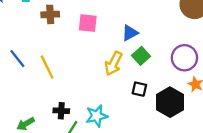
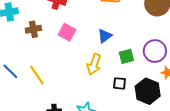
pink square: (88, 23) -> (67, 32), turned 30
green square: (141, 56) -> (126, 56), moved, turned 35

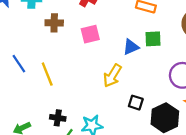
pink square: (67, 32) -> (90, 34), turned 36
green square: (126, 56) -> (153, 39), moved

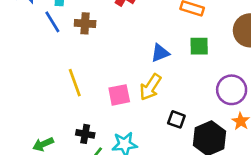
pink square: (90, 34) -> (119, 95), moved
blue triangle: (131, 47) -> (160, 53), moved
blue line: (19, 64) -> (52, 22), moved

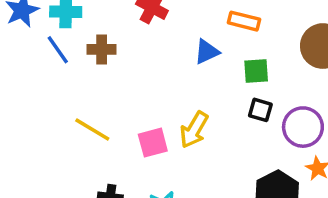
blue triangle: (160, 53) -> (207, 52), moved
yellow line: (75, 83) -> (92, 129), turned -36
black square: (176, 119) -> (260, 110), moved

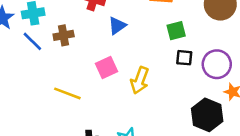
blue triangle: (207, 52) -> (117, 26), moved
pink square: (153, 143) -> (107, 68), moved

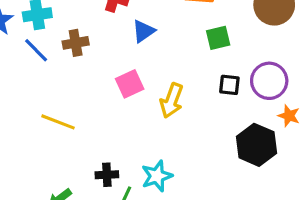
black square: (184, 58) -> (229, 85), moved
yellow line: (67, 93) -> (58, 122), moved

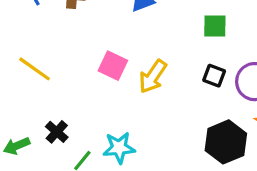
pink square: (130, 84) -> (113, 66), moved, turned 36
black cross: (107, 175) -> (57, 132), moved, turned 30

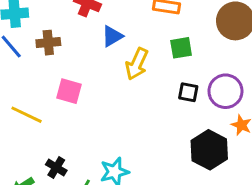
pink square: (113, 66) -> (69, 91), moved
yellow arrow: (153, 76) -> (137, 64), moved

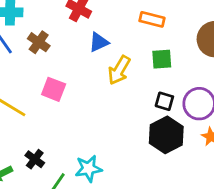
brown cross: (48, 43) -> (39, 42), turned 35
black hexagon: (209, 150) -> (166, 135), moved

